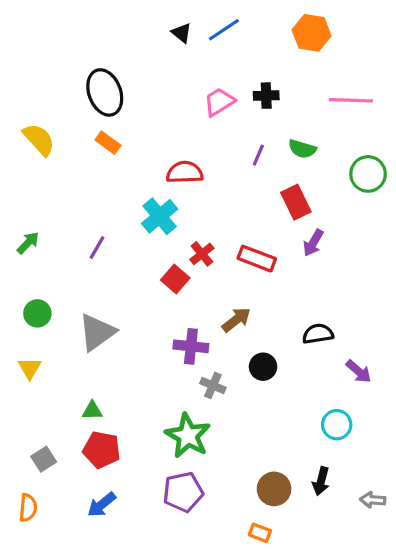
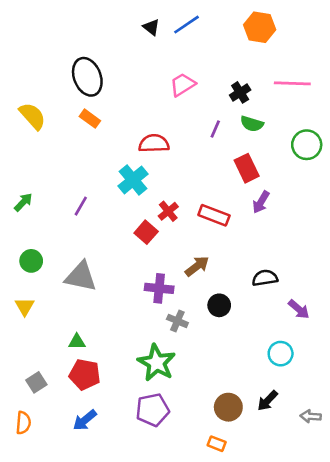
black cross: (266, 96) -> (240, 92), moved, turned -30
gray triangle: (97, 332) -> (81, 277), turned 48
black arrow: (321, 481) -> (267, 401), turned 30

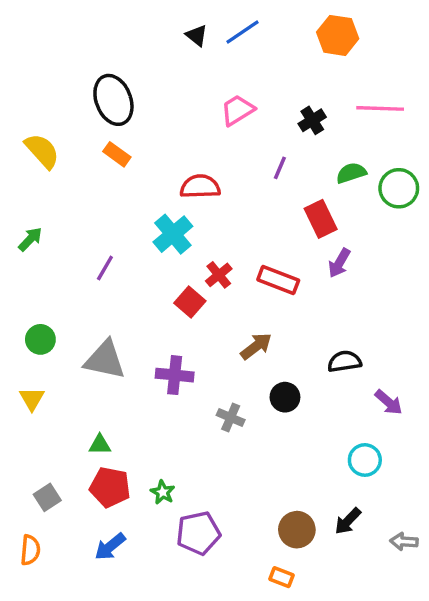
green semicircle: (252, 124) -> (351, 173), moved, turned 145
green arrow: (23, 202) -> (30, 239), moved
purple cross: (159, 288) -> (175, 375), moved
green star: (157, 363) -> (163, 492), moved, size x0.5

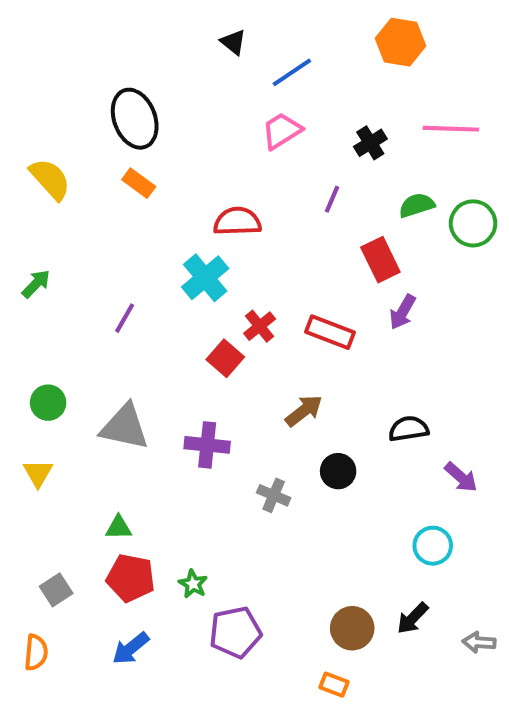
blue line: (243, 32) -> (292, 72), moved

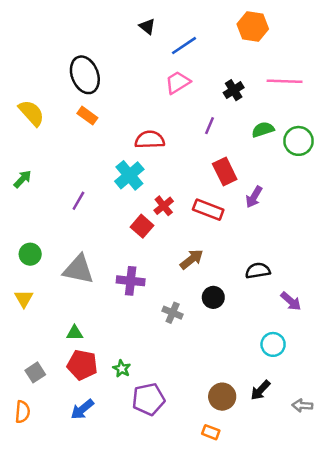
red rectangle: (380, 260) -> (225, 171), moved

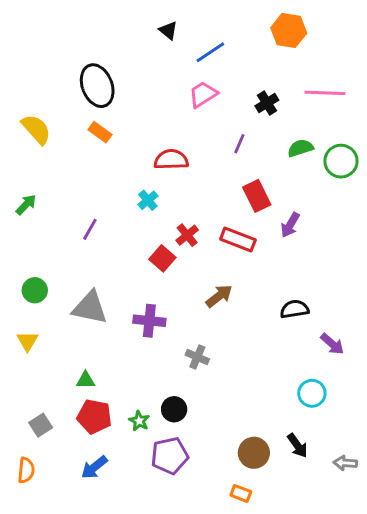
cyan cross: (129, 175) -> (148, 200), size x0.6
black circle: (213, 297) -> (174, 409), moved
black arrow: (260, 390) -> (297, 446), turned -80

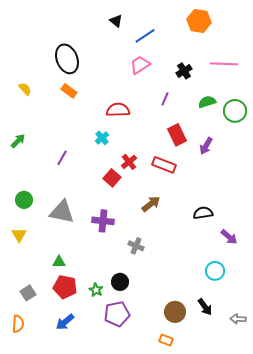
yellow semicircle: (36, 129) -> (25, 89), size x0.6
purple arrow: (290, 225) -> (206, 146), moved

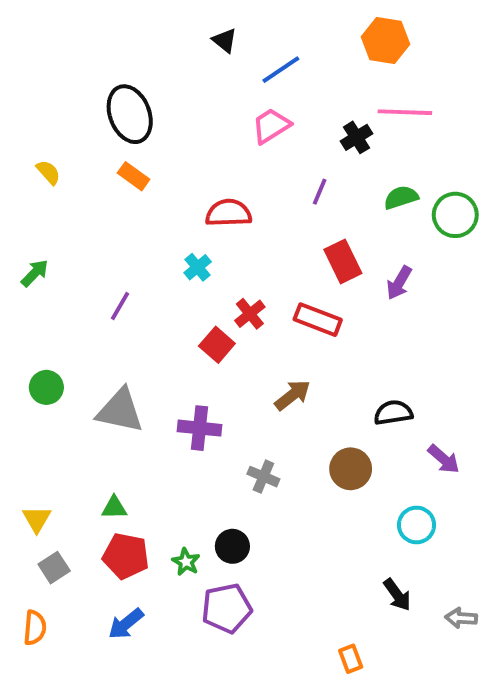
pink line: (224, 64) -> (405, 112), moved
yellow triangle: (19, 235) -> (37, 519), moved
brown circle: (175, 312) -> (351, 469), moved
orange rectangle: (166, 340) -> (351, 659), moved, turned 48

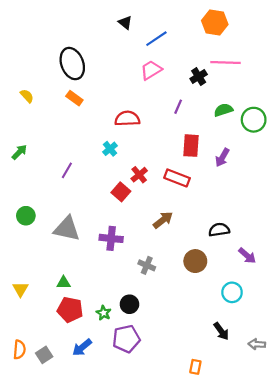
red rectangle: (343, 261) -> (191, 146), turned 30
gray square: (54, 568) -> (44, 355), moved
blue arrow: (126, 624) -> (82, 347), moved
orange rectangle: (351, 659) -> (195, 367), turned 32

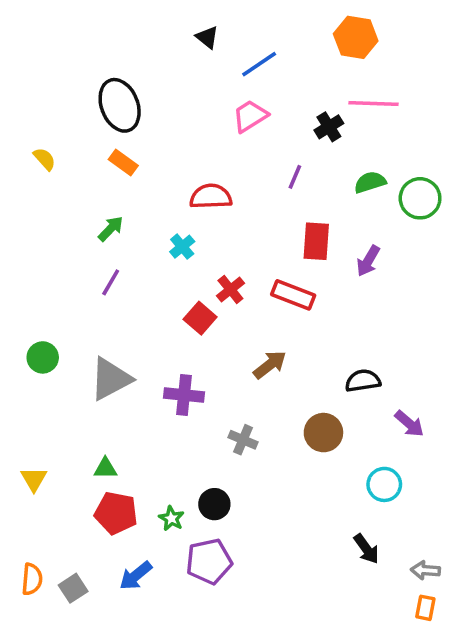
green arrow: (19, 152) -> (111, 229), moved
gray triangle: (67, 229) -> (111, 379), turned -40
orange rectangle: (195, 367) -> (425, 608), moved

